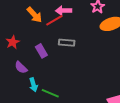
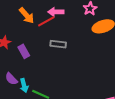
purple rectangle: (41, 51) -> (24, 51), moved
purple semicircle: (21, 67) -> (11, 79), moved

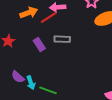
orange arrow: (27, 15) -> (29, 13), turned -66
purple rectangle: (24, 51) -> (39, 45), moved

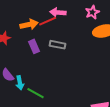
orange arrow: (29, 13) -> (29, 25), moved

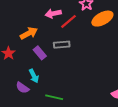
red line: (48, 21) -> (68, 21), moved
cyan arrow: (20, 83) -> (34, 76), moved

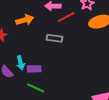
purple rectangle: (40, 53) -> (34, 69), moved, turned -64

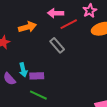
gray rectangle: (54, 38) -> (57, 45), turned 42

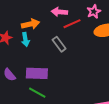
cyan arrow: (23, 70) -> (25, 40), moved
purple rectangle: (37, 76) -> (37, 73), size x1.5

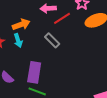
purple rectangle: (37, 73) -> (34, 72), turned -75

